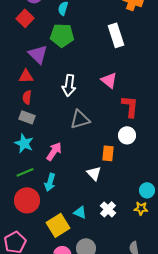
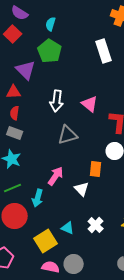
green pentagon: (62, 35) -> (50, 51), turned 30
pink triangle: (109, 80) -> (90, 104), moved
pink arrow: (54, 151) -> (56, 176), moved

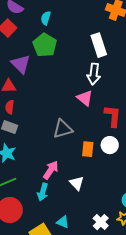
white arrow: (57, 101) -> (94, 74), moved
orange rectangle: (96, 169) -> (88, 149), moved
cyan arrow: (38, 198) -> (43, 192), moved
white cross: (96, 225) -> (101, 222), moved

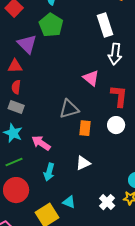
white arrow: (94, 74) -> (115, 54), moved
orange rectangle: (88, 149) -> (85, 128), moved
pink arrow: (51, 170) -> (41, 143), moved, turned -90
white triangle: (77, 183) -> (83, 163), turned 49

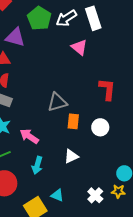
purple triangle: (27, 44) -> (15, 37), turned -30
white arrow: (115, 54) -> (66, 18), moved, turned 50
pink triangle: (91, 78) -> (79, 47), moved
white circle: (116, 125) -> (100, 127), moved

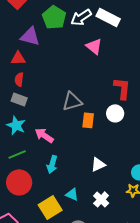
white rectangle: (93, 18) -> (108, 17), turned -45
white circle: (100, 127) -> (115, 113), moved
white triangle: (71, 156) -> (98, 164), moved
white cross: (95, 195) -> (101, 199), moved

